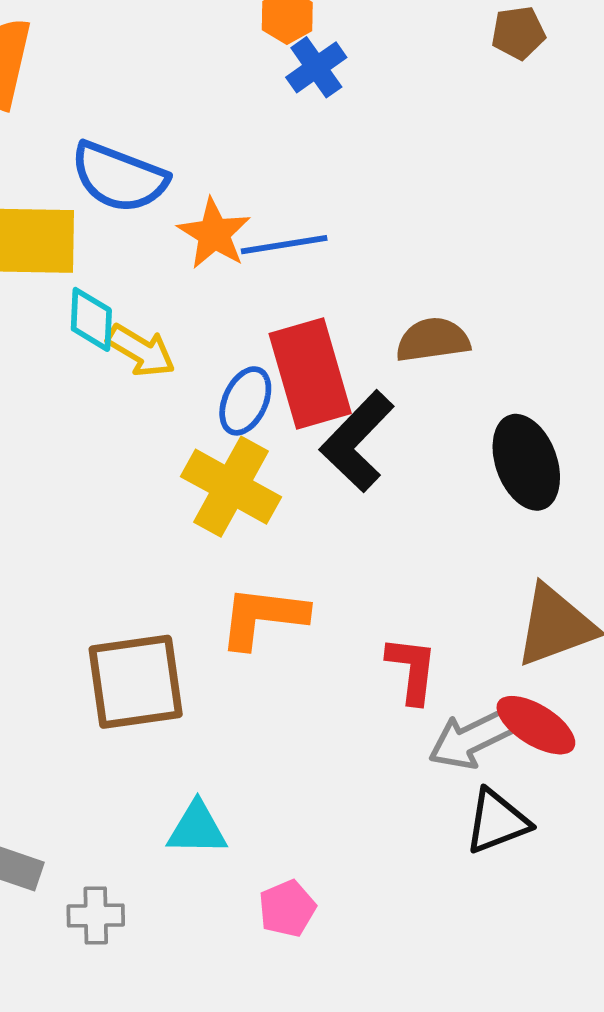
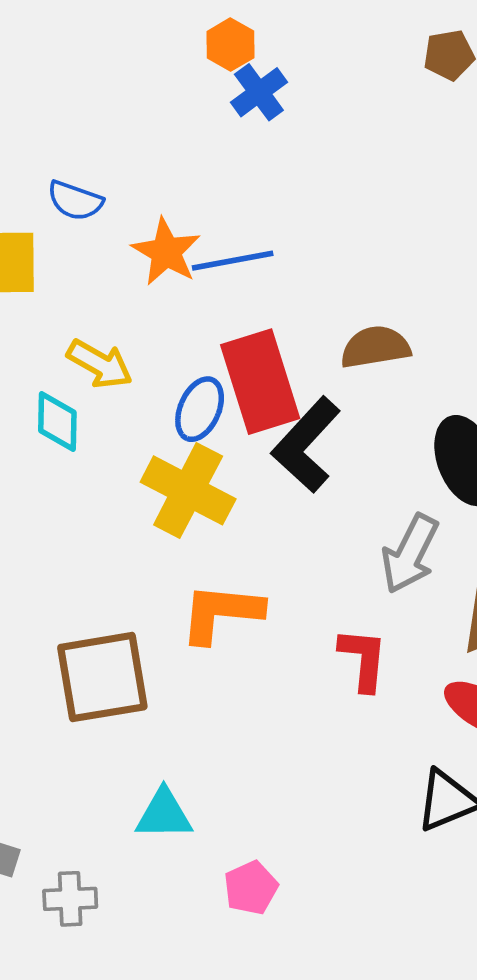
blue semicircle: (119, 177) -> (75, 201), size x0.6
cyan diamond: (91, 319) -> (57, 421), moved
gray arrow: (471, 739) -> (410, 554), moved, turned -36

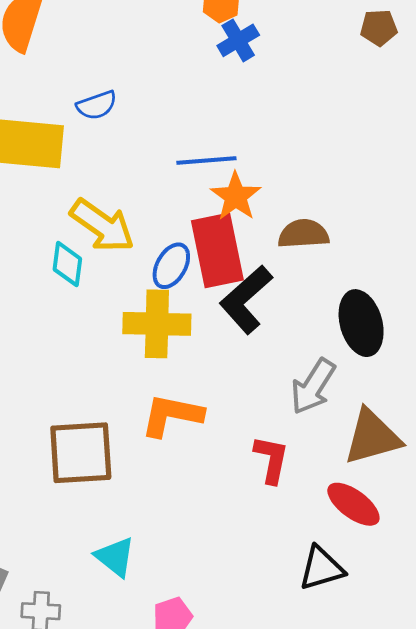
blue semicircle: (75, 201) -> (97, 105), turned -45
orange star: (166, 252) -> (236, 196), moved
yellow arrow: (100, 364) -> (102, 226), size x1.4
yellow cross: (188, 490) -> (157, 324), turned -32
cyan triangle: (164, 814) -> (115, 557), turned 33

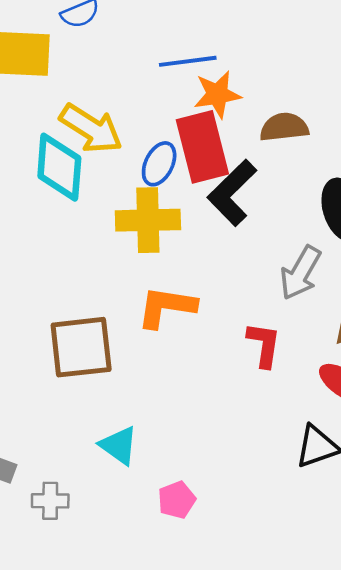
orange star: (236, 196) -> (217, 94), turned 30
cyan diamond: (67, 264) -> (59, 167), size x1.6

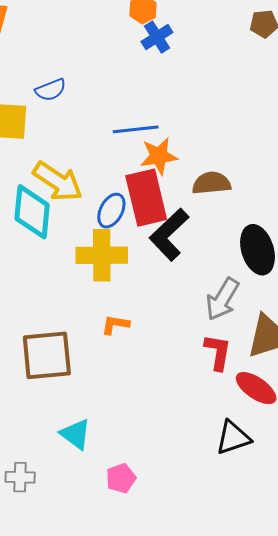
orange L-shape: (166, 307) -> (115, 325), size x0.6
red L-shape: (264, 345) -> (218, 352), moved

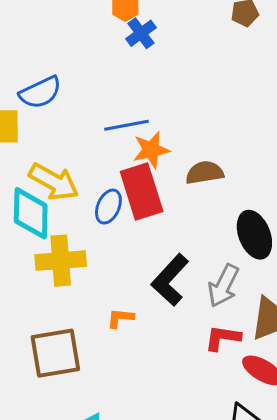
blue semicircle: (51, 90) -> (40, 92), size x1.4
black L-shape: (169, 235) -> (170, 280), moved
yellow cross: (102, 255) -> (61, 261), moved
red L-shape: (218, 352) -> (223, 338), turned -87

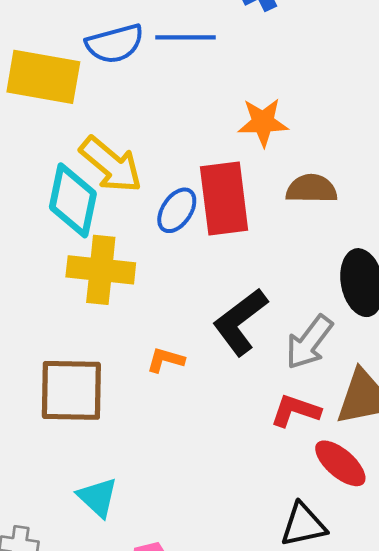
blue line: (127, 125) -> (186, 37), moved
orange star: (151, 150) -> (263, 122), moved

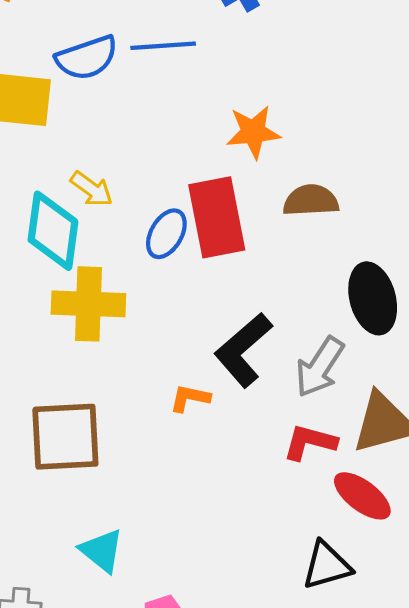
yellow arrow: (111, 165) -> (92, 189), size x0.6
orange L-shape: (165, 360) -> (190, 398), moved

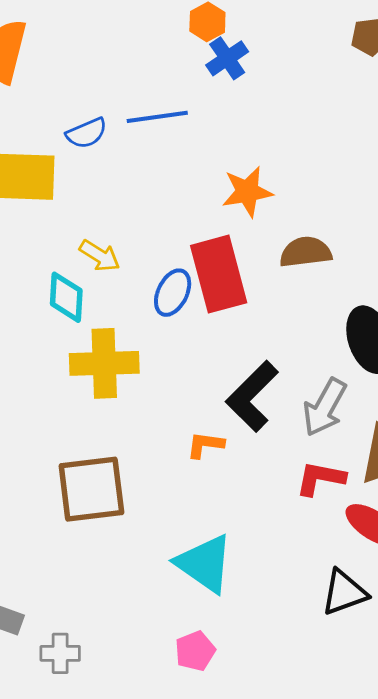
blue semicircle: (87, 58) -> (87, 133), size x0.7
cyan diamond: (53, 231) -> (66, 297), size x0.7
cyan triangle: (102, 551) -> (205, 564), moved, size x1.4

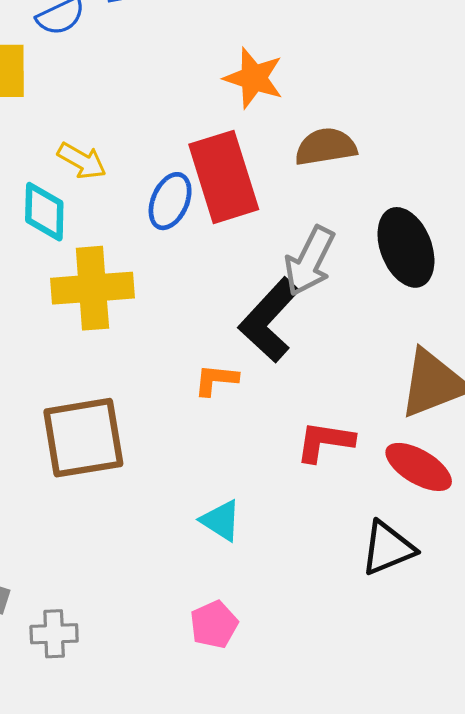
orange star: (247, 192) -> (254, 78), turned 30
gray arrow: (325, 407) -> (310, 261), moved
red L-shape: (320, 478) -> (325, 442), moved
cyan triangle: (205, 564) -> (221, 520), size x0.6

